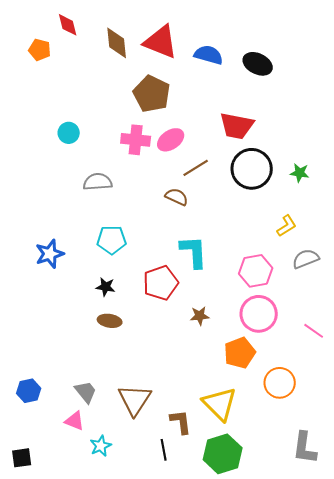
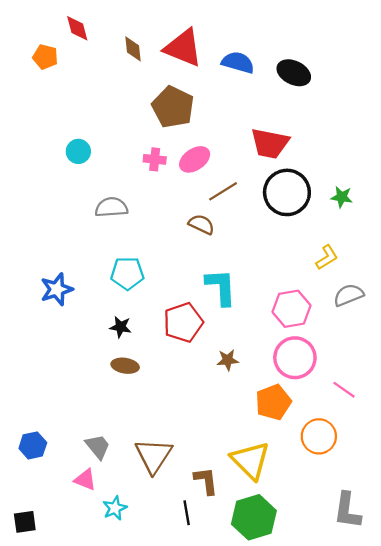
brown diamond: (117, 43) -> (133, 49), size x0.7
pink cross: (136, 140) -> (155, 159), size x0.7
pink line: (314, 331) -> (344, 390), moved

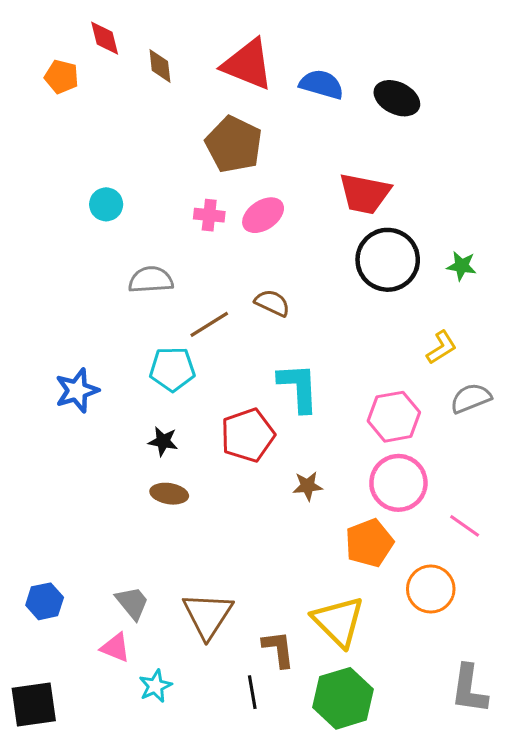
brown diamond: (133, 49) -> (160, 66), moved
brown line: (223, 191) -> (209, 324), moved
black square: (25, 522) -> (34, 704), size x1.5

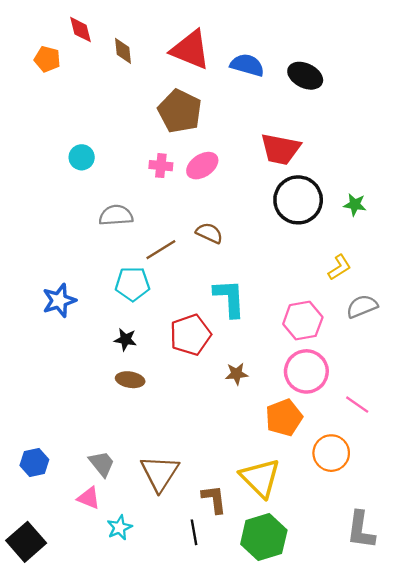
black square: (34, 704) -> (26, 542), turned -33

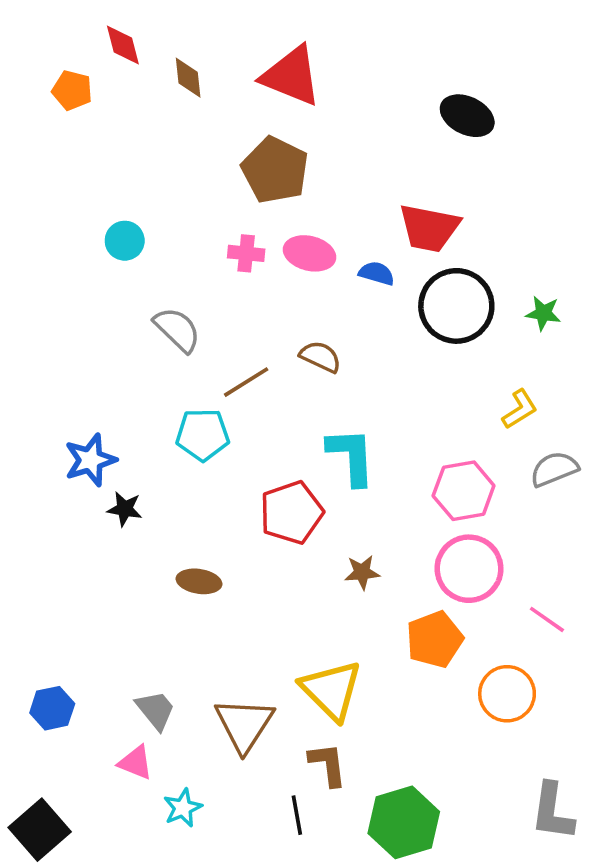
blue semicircle: (247, 65) -> (377, 273), moved, size x0.7
pink ellipse: (202, 166) -> (310, 253), turned 48
gray semicircle: (116, 215) -> (177, 329), turned 48
black star: (125, 339) -> (125, 509), moved
yellow triangle: (260, 478) -> (331, 690), moved

